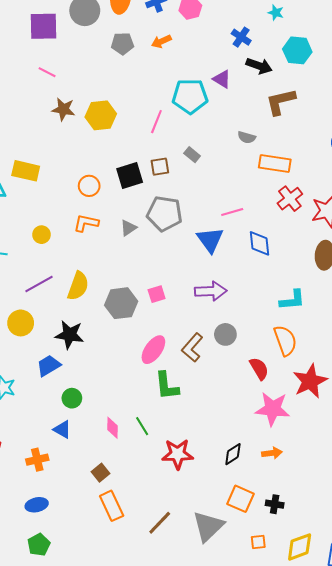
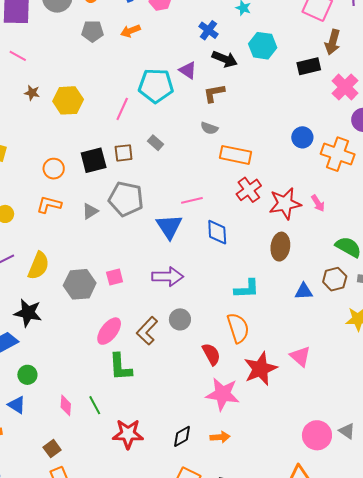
brown L-shape: (281, 102) -> (214, 93), moved, size x0.7
brown star: (63, 109) -> (32, 93), size x0.7

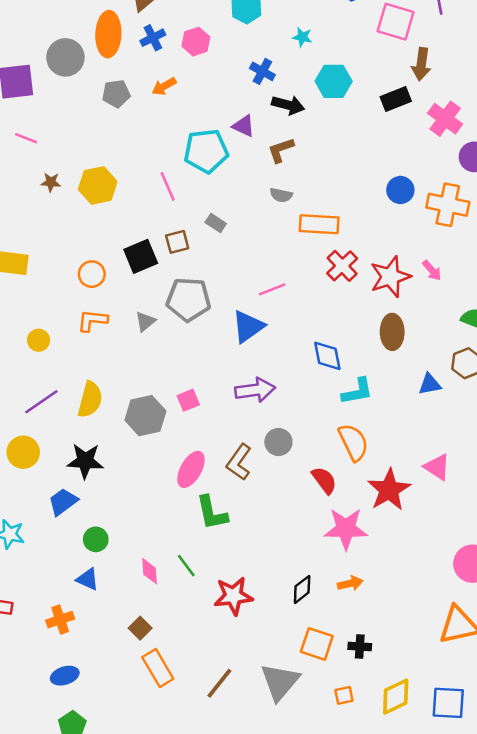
pink line: (122, 109) -> (168, 186), turned -40
blue triangle: (169, 227) -> (248, 327), turned 36
blue diamond: (217, 232) -> (327, 356), moved

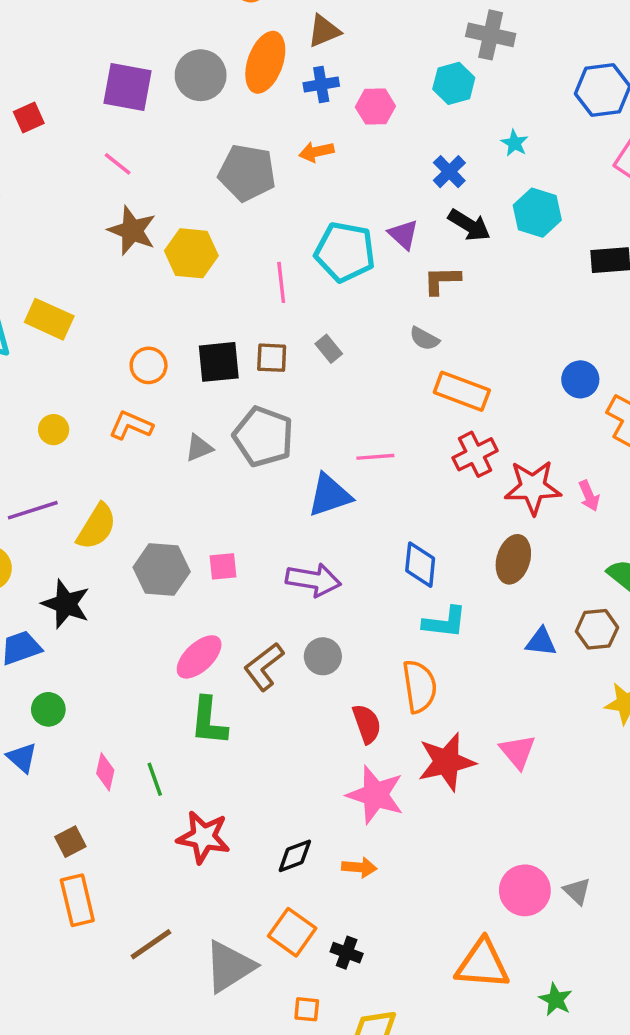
gray pentagon: (116, 94) -> (247, 173), moved, size x1.5
brown star: (51, 182) -> (132, 231), size x1.8

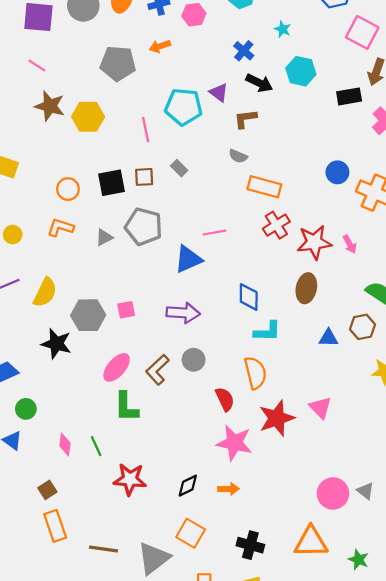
black star: (66, 604) -> (56, 344), moved
brown line: (151, 944) -> (103, 549), turned 48
black cross: (347, 953) -> (250, 545), moved, size x1.4

